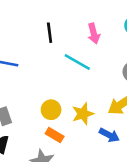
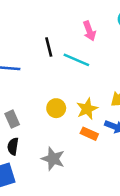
black line: (50, 33) -> (49, 47), moved
orange rectangle: (55, 135) -> (89, 134), moved

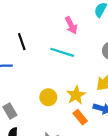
black line: (49, 47) -> (22, 42), moved
orange rectangle: (89, 134) -> (80, 117), turned 32

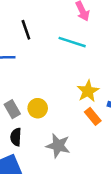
yellow circle: (48, 97) -> (38, 108), moved

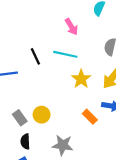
black line: (26, 30) -> (35, 56), moved
yellow star: (88, 91) -> (81, 79), moved

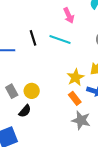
yellow star: (81, 79) -> (75, 77), moved
black semicircle: (25, 142) -> (25, 111), moved, turned -144
gray star: (63, 145) -> (81, 120), moved

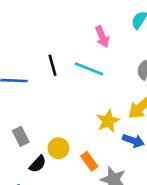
yellow circle: (32, 91) -> (58, 148), moved
orange rectangle: (75, 98) -> (89, 161), moved

